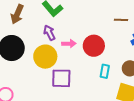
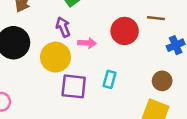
red circle: (94, 46) -> (125, 31), moved
cyan rectangle: (105, 71) -> (109, 79), moved

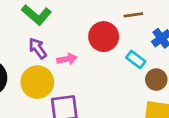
cyan rectangle: (109, 79) -> (136, 59), moved, turned -54

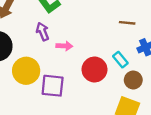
red circle: (104, 37) -> (94, 69), moved
yellow circle: (37, 82) -> (26, 71), moved

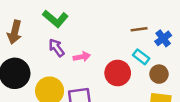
brown line: (127, 23) -> (139, 29), moved

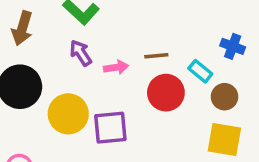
brown line: (139, 29) -> (156, 56), moved
blue cross: (163, 38) -> (233, 46), turned -35

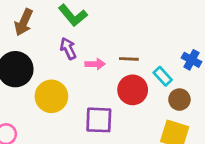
purple square: (110, 128) -> (99, 120), moved

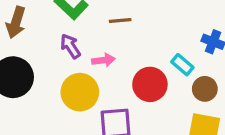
brown line: (129, 59) -> (120, 20), moved
yellow circle: (51, 96) -> (80, 92), moved

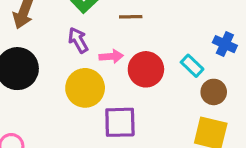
red circle: (150, 84) -> (146, 69), moved

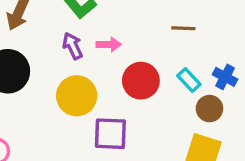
brown line: (131, 17) -> (183, 28), moved
blue cross: (225, 44) -> (225, 77), moved
pink arrow: (111, 56) -> (109, 45), moved

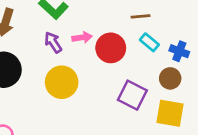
cyan rectangle: (189, 80) -> (149, 42), moved
red circle: (141, 81) -> (111, 48), moved
purple square: (110, 134) -> (132, 95), moved, turned 32

